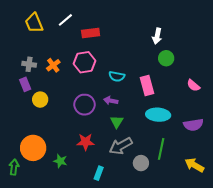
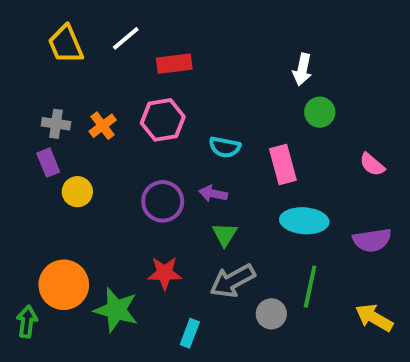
green star: (60, 161) -> (116, 310), size x1.6

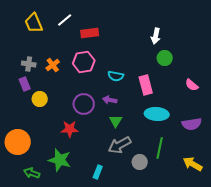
red star: (165, 273) -> (70, 129), moved
orange circle: (64, 285) -> (18, 142), moved
green arrow: (27, 322) -> (32, 173), moved, turned -77

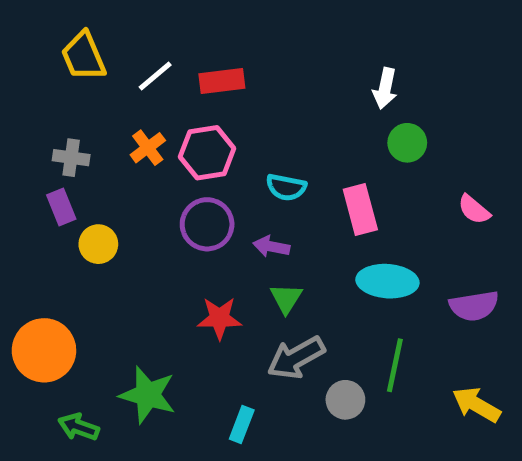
white line: (65, 20) -> (155, 76), moved
orange cross: (53, 65) -> (148, 148), moved
purple circle: (84, 104) -> (207, 224), moved
red star: (70, 129) -> (219, 318), moved

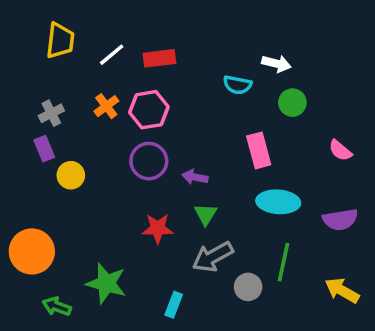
yellow trapezoid: (84, 56) -> (60, 41), turned -150
white arrow: (385, 88) -> (276, 64), turned -88
gray cross: (71, 158) -> (51, 113), turned -35
cyan semicircle: (286, 187) -> (237, 85), moved

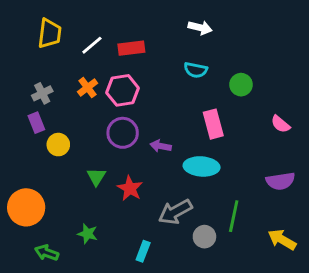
white arrow: (276, 64) -> (200, 28), moved
cyan ellipse: (278, 202) -> (202, 166), moved
green triangle: (206, 214) -> (96, 177), moved
red star: (158, 228) -> (130, 188), turned 30
green star: (106, 283) -> (88, 234), size x0.6

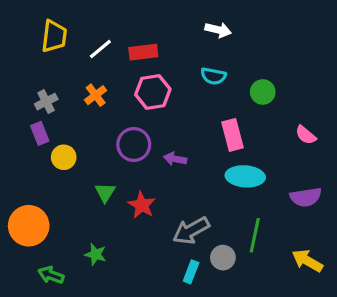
pink hexagon: (123, 90) -> (153, 92), moved
cyan ellipse: (202, 166) -> (245, 176), moved
cyan rectangle: (143, 251) -> (191, 272), moved

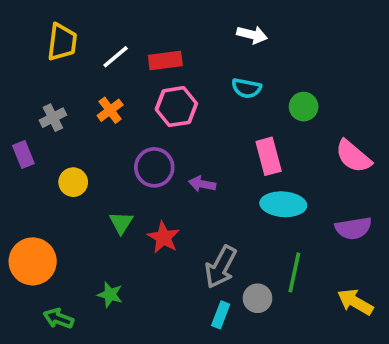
purple rectangle: (40, 133) -> (23, 154), moved
pink semicircle: (306, 135) -> (353, 156), size x1.5
gray arrow: (191, 231) -> (221, 267), turned -33

